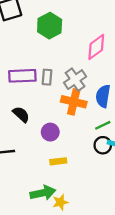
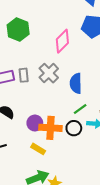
orange cross: (74, 102) -> (50, 128), moved
black circle: (103, 145) -> (74, 128), moved
yellow rectangle: (58, 161) -> (38, 149), moved, turned 48

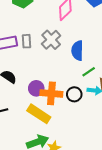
green line: (80, 109) -> (89, 72), moved
yellow rectangle: (38, 149) -> (39, 114), size x1.6

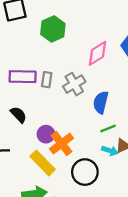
orange cross: (51, 93) -> (62, 144), turned 35
black circle: (74, 94) -> (85, 172), moved, size x1.5

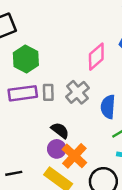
green hexagon: (53, 29) -> (26, 59), moved
black semicircle: (18, 115) -> (60, 130), moved

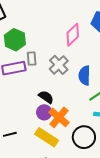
gray rectangle: (48, 92) -> (32, 59), moved

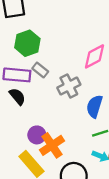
gray rectangle: (32, 59) -> (40, 70), turned -64
black semicircle: (46, 97) -> (17, 96), moved

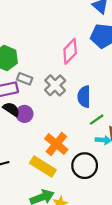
purple circle: (37, 135) -> (24, 114), moved

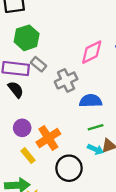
blue semicircle: (84, 97) -> (91, 101), turned 70
purple circle: (24, 114) -> (22, 128), moved
yellow rectangle: (43, 166) -> (28, 156), size x0.6

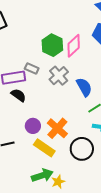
green hexagon: (27, 38) -> (52, 45), moved
blue semicircle: (91, 101) -> (84, 87), turned 78
yellow rectangle: (28, 156) -> (44, 148), size x1.5

